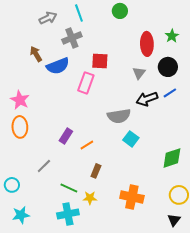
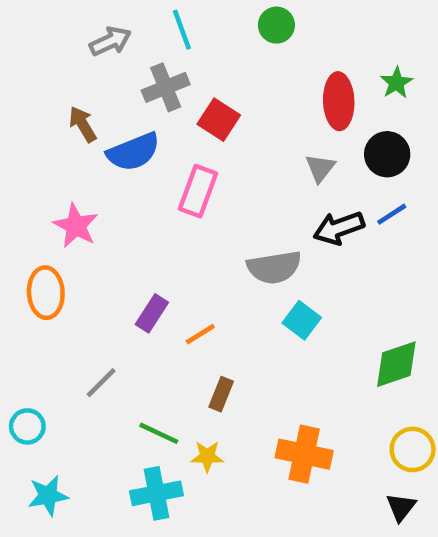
red square: (100, 61) -> (219, 120), moved, turned 30
pink star: (20, 100) -> (76, 226), moved

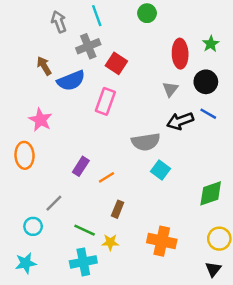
gray arrow: (110, 41) -> (59, 22), turned -85
blue line: (392, 214) -> (208, 114), turned 63
cyan circle: (27, 426) -> (33, 226), moved

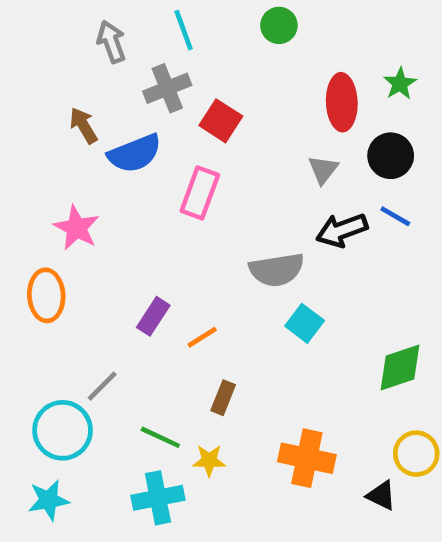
cyan circle: (33, 226) -> (63, 430), size x1.6
black triangle: (213, 269) -> (381, 495), moved, turned -42

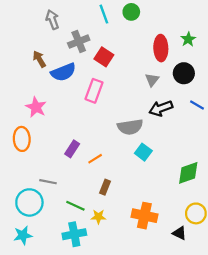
cyan line: (184, 30) -> (104, 14), moved
blue line: (395, 216) -> (197, 105), moved
gray line: (102, 386) -> (48, 182), turned 56

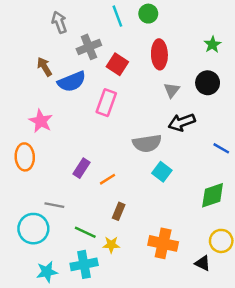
red ellipse: (161, 48) -> (159, 54), moved
blue line: (197, 105) -> (221, 148), moved
cyan star: (23, 235) -> (47, 272), moved

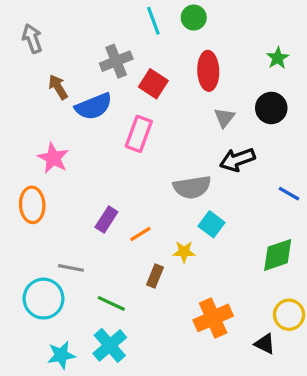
gray arrow: (59, 22) -> (32, 39), moved
orange cross: (163, 243) -> (213, 318), turned -36
yellow star: (111, 245) -> (184, 252), moved
cyan cross: (84, 264) -> (110, 345), turned -30

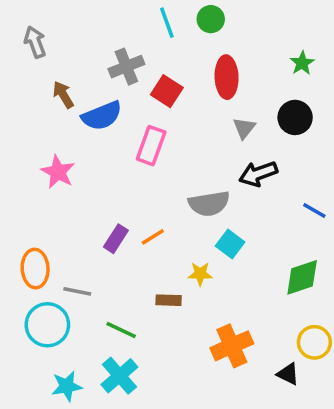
orange ellipse: (32, 205) -> (35, 269), moved
orange line: (140, 234) -> (153, 237), moved
brown rectangle: (155, 276) -> (169, 300), turned 70

